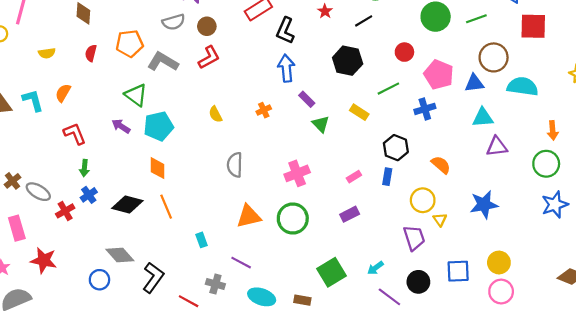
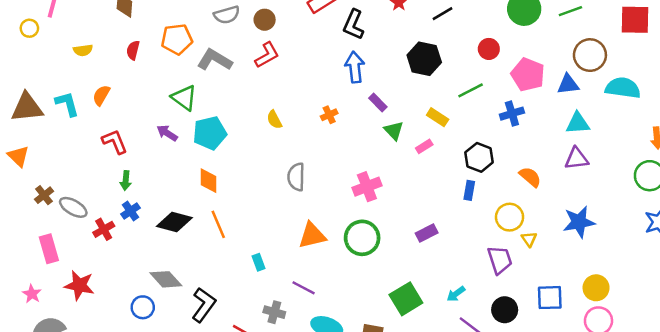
purple triangle: (497, 147) -> (577, 159), moved
pink rectangle: (354, 177) -> (424, 146), moved

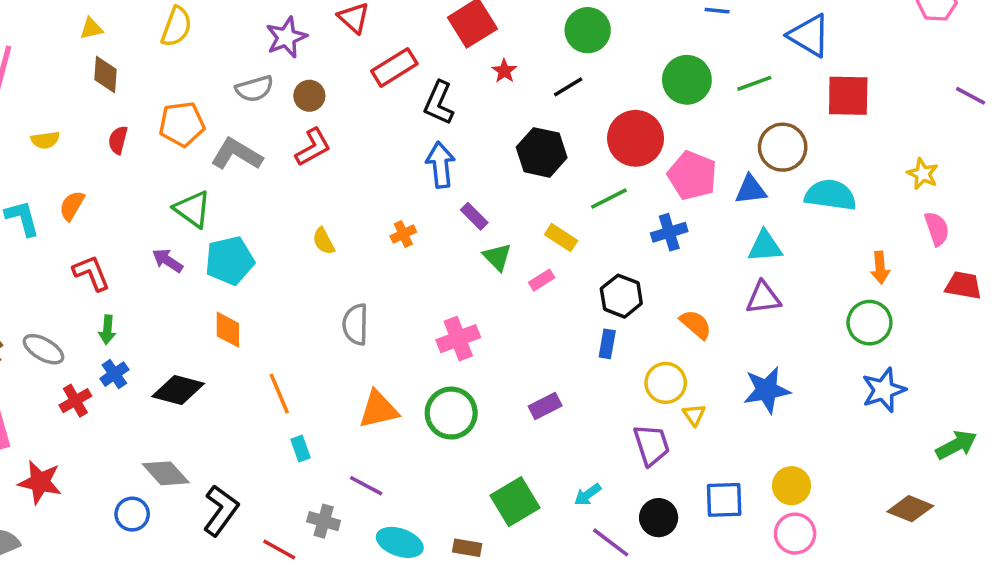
red circle: (489, 49) -> (636, 138), size x1.8
gray ellipse: (73, 207) -> (43, 349), moved
orange line: (218, 224) -> (279, 394), moved

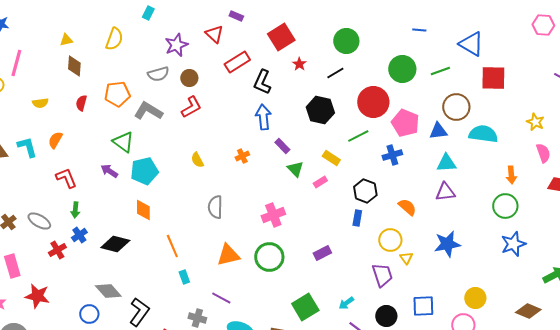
yellow circle: (791, 486) -> (475, 298), moved

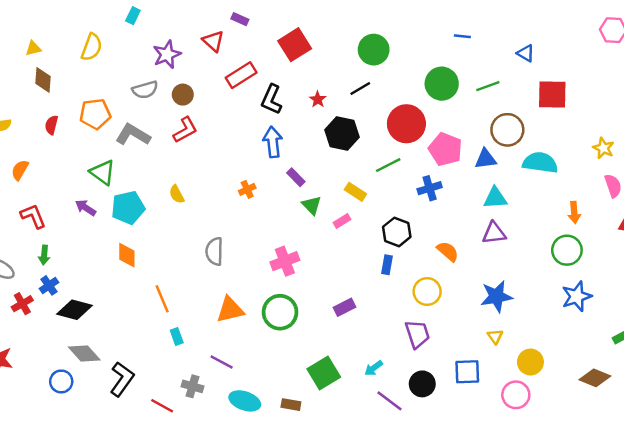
blue triangle: (471, 44) -> (526, 53), size x0.6
red star: (299, 64) -> (318, 99), moved
yellow semicircle: (197, 160) -> (177, 194), moved
black diamond: (115, 244) -> (75, 310), moved
yellow triangle: (406, 258) -> (495, 336), moved

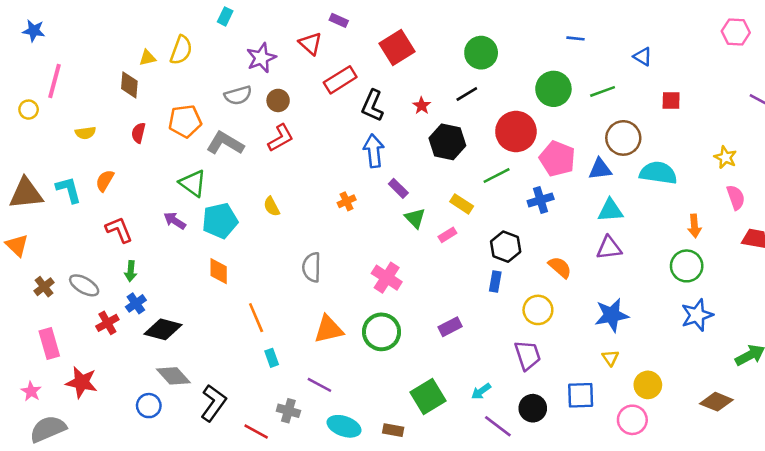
yellow triangle: (33, 48) -> (147, 58), moved
red square: (552, 95) -> (671, 100), size x0.6
pink cross: (285, 261) -> (387, 278), turned -36

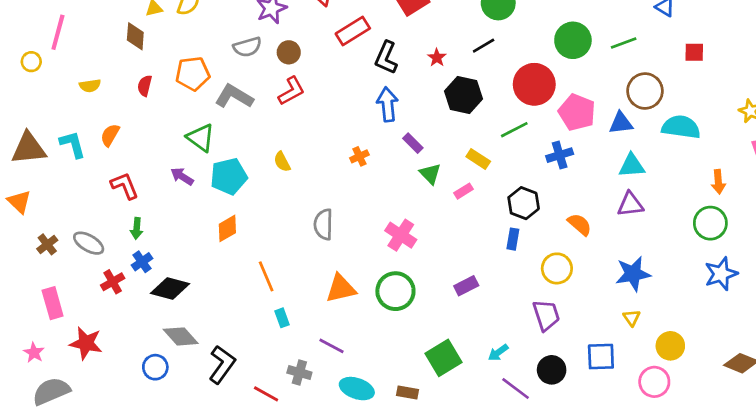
orange diamond: (219, 271) -> (227, 228), turned 60

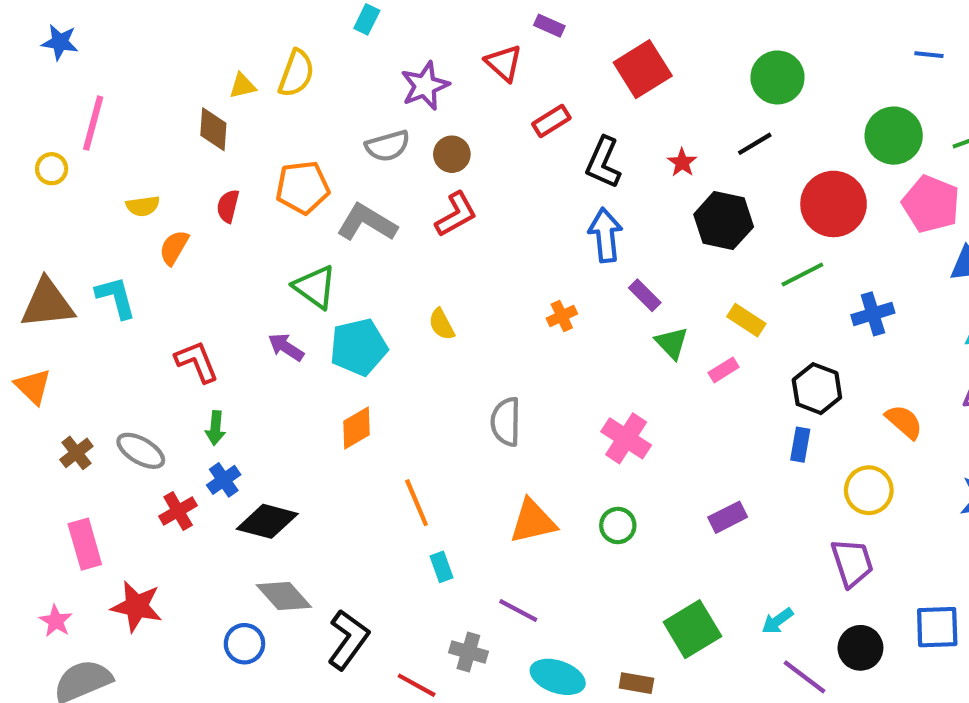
red rectangle: (353, 31) -> (551, 121), size x0.7
pink pentagon: (577, 112) -> (931, 204), moved
orange semicircle: (110, 135) -> (174, 248), moved
green circle: (395, 291) -> (618, 525), size x0.6

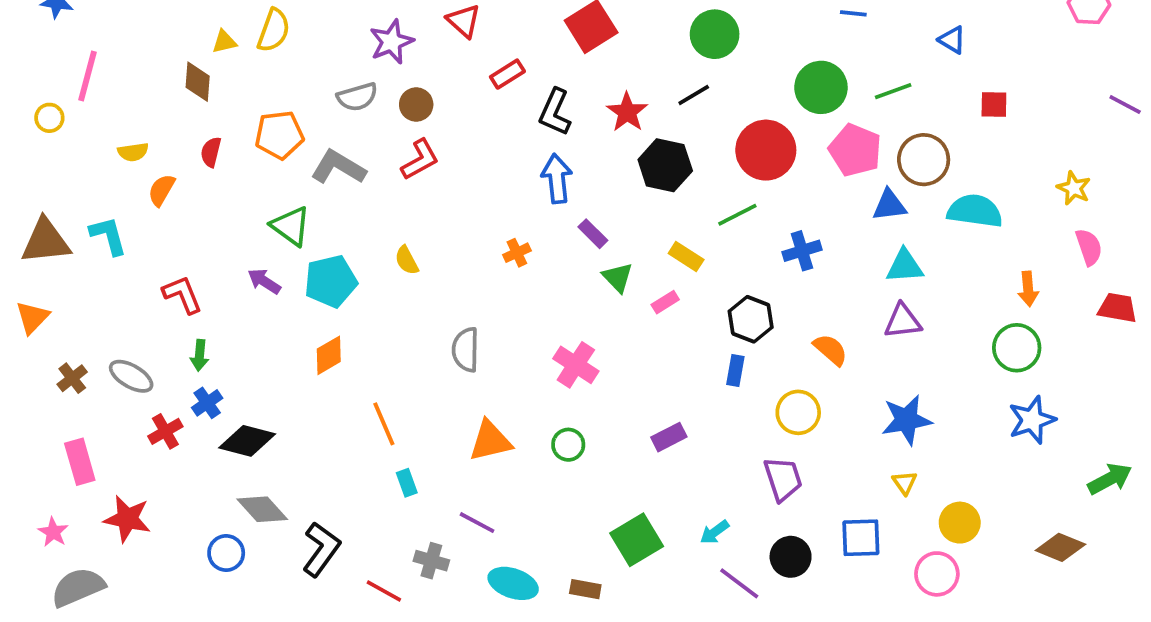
red star: (682, 163) -> (627, 112), size x1.5
orange triangle: (33, 387) -> (32, 317), turned 30

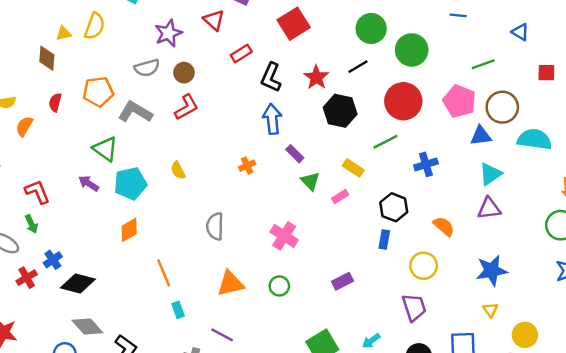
green circle: (821, 87) -> (412, 50), moved
cyan triangle: (905, 266) -> (490, 174), turned -30
green arrow: (200, 355) -> (31, 224), moved, turned -30

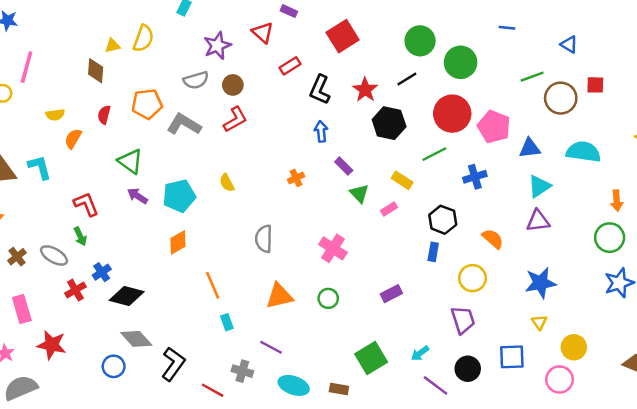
pink pentagon: (459, 101) -> (494, 127), moved
brown circle: (502, 107) -> (561, 98), moved
blue arrow: (272, 119) -> (321, 131), size x0.7
green triangle: (105, 149) -> (130, 161), moved

